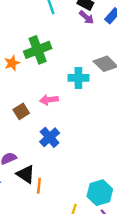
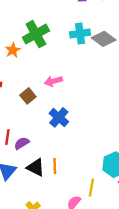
cyan cross: (78, 78) -> (80, 33), moved
black triangle: (26, 174) -> (36, 167), moved

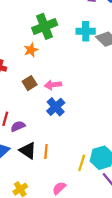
orange star: (13, 50) -> (31, 50), moved
pink arrow: (53, 81) -> (53, 85), moved
yellow line: (91, 188) -> (82, 163), moved

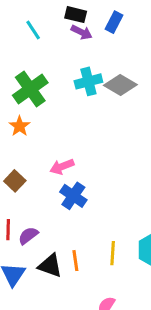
brown square: (30, 83) -> (15, 181), moved
yellow line: (82, 163) -> (113, 253), moved

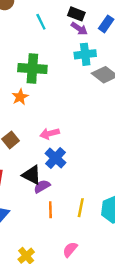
cyan cross: (88, 81) -> (85, 54), moved
green cross: (30, 89) -> (32, 68), turned 32
purple semicircle: (28, 236) -> (42, 186), moved
black triangle: (50, 266) -> (32, 175), moved

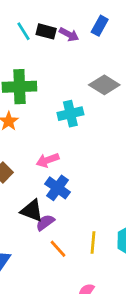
black rectangle: (76, 14) -> (46, 31), moved
cyan cross: (85, 54) -> (70, 114), moved
orange line: (50, 210) -> (58, 249), turned -35

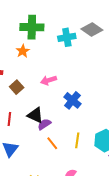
cyan cross: (70, 114) -> (67, 37), moved
blue cross: (57, 188) -> (72, 100), moved

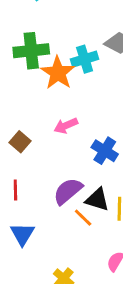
orange star: (23, 51) -> (58, 73), moved, size x1.6
black triangle: (35, 115) -> (97, 199), moved
purple semicircle: (44, 124) -> (68, 191), size x1.5

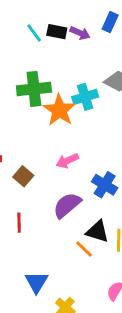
purple semicircle: (68, 191) -> (67, 205), moved
blue triangle: (22, 234) -> (36, 282), moved

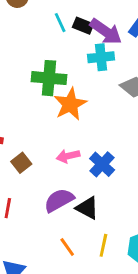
purple arrow: (80, 33) -> (106, 32), size x1.6
cyan cross: (85, 97) -> (101, 57), moved
blue cross: (105, 185) -> (102, 164), moved
black triangle: (98, 231) -> (87, 208), moved

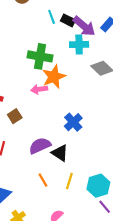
pink arrow: (68, 156) -> (39, 89), moved

